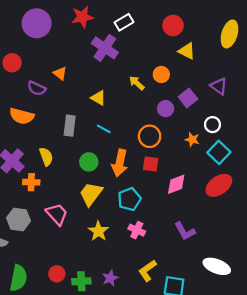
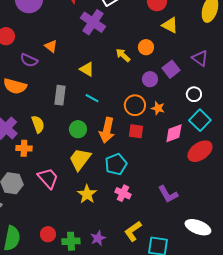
orange star: (192, 140) -> (158, 108), moved
pink diamond: (176, 184) -> (174, 133), moved

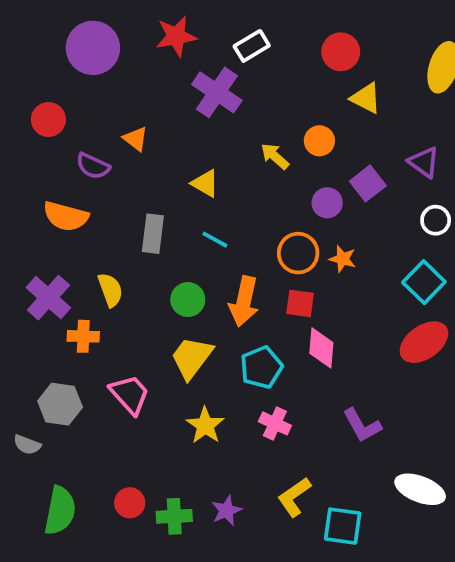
white circle: (194, 94) -> (436, 220), moved
pink diamond: (174, 133) -> (321, 348), moved, turned -65

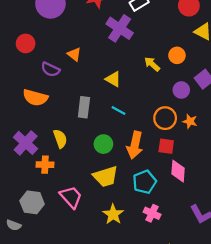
yellow trapezoid: (192, 358) -> (106, 176), turned -144

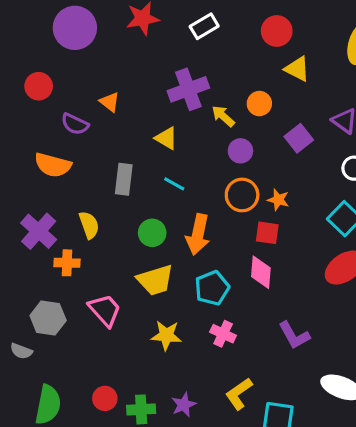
purple cross: (120, 28) -> (188, 89), moved, turned 36
purple circle: (181, 90) -> (240, 151), moved
red square: (166, 146) -> (267, 233), moved
yellow star: (113, 214) -> (166, 335), turned -30

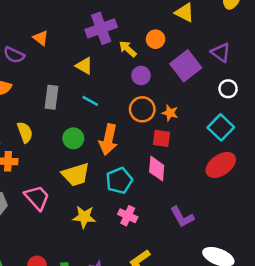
purple square: (299, 138) -> (186, 66), size x1.4

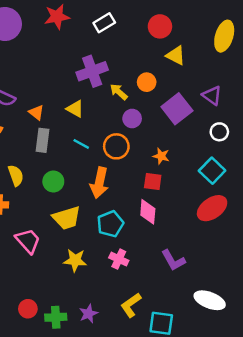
orange triangle: (41, 38) -> (36, 112), moved
orange circle: (142, 109) -> (116, 146), moved
green circle: (73, 138) -> (53, 182), moved

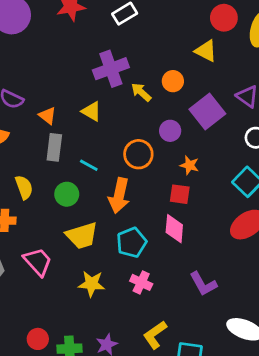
red circle: (160, 26) -> (224, 18), moved
purple circle: (132, 118) -> (170, 131), moved
cyan line: (81, 144) -> (89, 165), moved

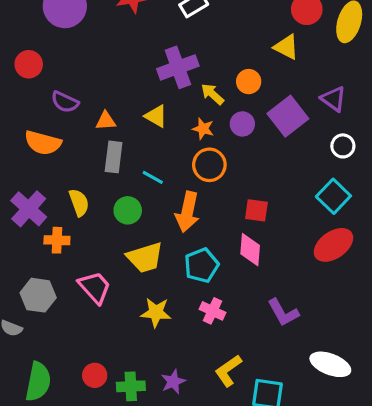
orange triangle: (47, 116) -> (106, 121), turned -42
purple circle: (170, 131) -> (242, 124), moved
orange star: (189, 165) -> (203, 129), moved

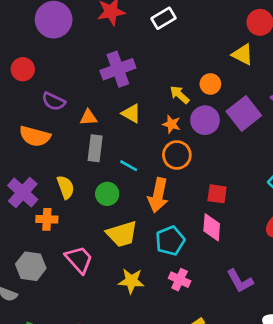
purple cross: (178, 67) -> (118, 69), moved
purple circle: (242, 124) -> (205, 120), size x1.4

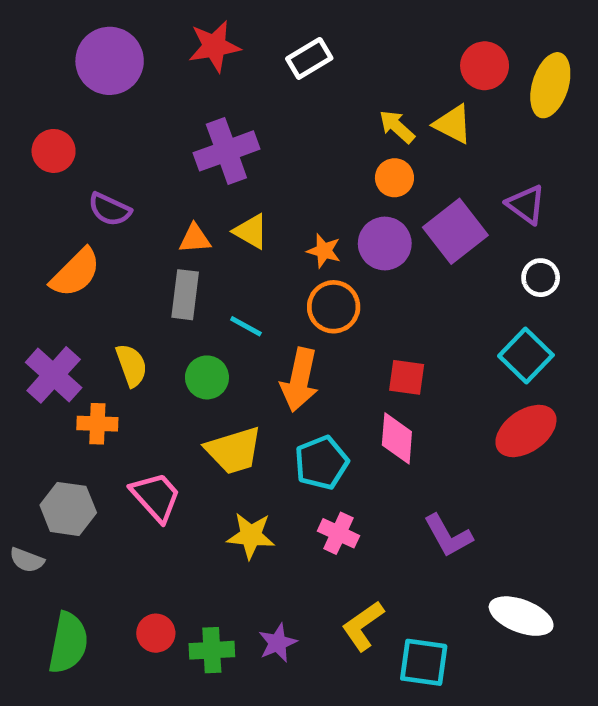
yellow arrow: (180, 95) -> (397, 127), moved
orange triangle: (88, 117) -> (195, 239), moved
orange semicircle: (35, 136) -> (75, 273), turned -60

